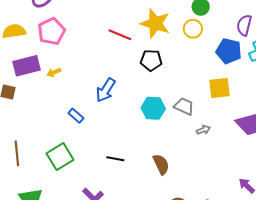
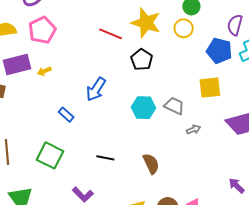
black pentagon: (151, 60) -> (142, 60), turned 30
green square: (60, 157) -> (50, 155), turned -32

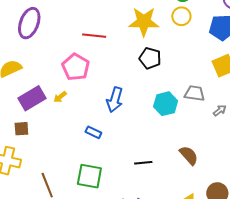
pink pentagon: (42, 30) -> (76, 67), moved
red line: (111, 34) -> (94, 36), moved

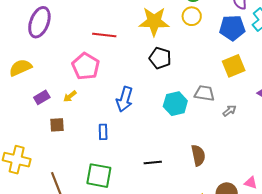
purple rectangle: (32, 98) -> (42, 97), size x0.6
brown square: (21, 129) -> (57, 125), moved
blue rectangle: (93, 132) -> (103, 132), turned 63
brown semicircle: (189, 155) -> (198, 155), turned 30

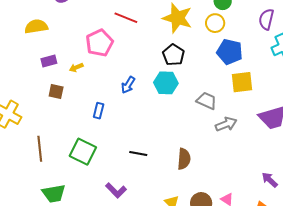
blue pentagon: (232, 28) -> (230, 52), moved
blue arrow: (125, 99) -> (128, 85), size x0.7
cyan hexagon: (175, 104) -> (166, 83), moved
gray arrow: (229, 111) -> (226, 124), size x1.5

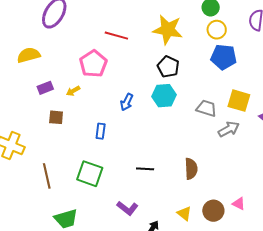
yellow circle: (215, 23) -> (217, 30), moved
yellow square: (242, 82) -> (239, 101), moved, turned 30

